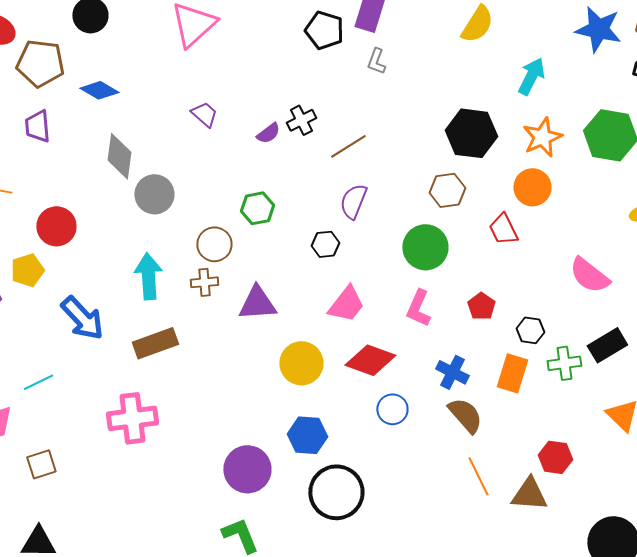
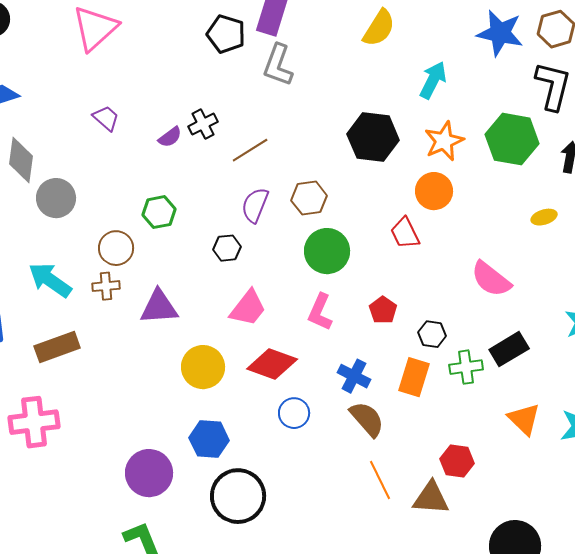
gray L-shape: (376, 61) -> (278, 65), size x1.6
brown hexagon: (447, 190) -> (309, 198), moved
cyan arrow: (148, 276) -> (50, 280), turned -51

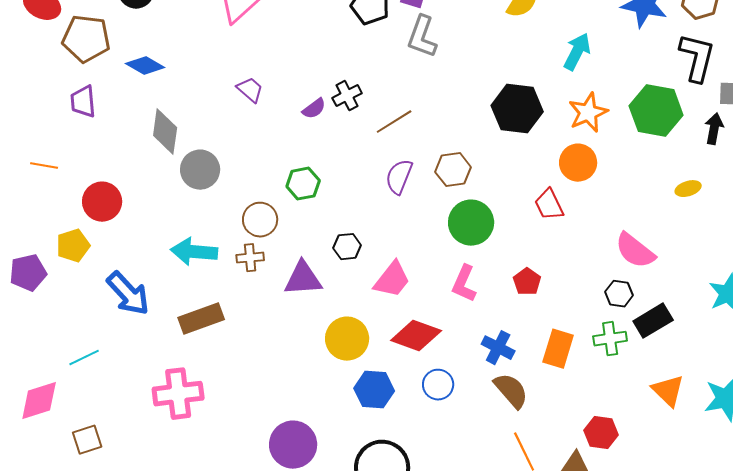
black hexagon: (227, 248) -> (347, 247), moved
cyan arrow: (50, 280) -> (194, 252), turned -30
black hexagon: (432, 334) -> (619, 294), moved
blue hexagon: (209, 439) -> (374, 390), moved

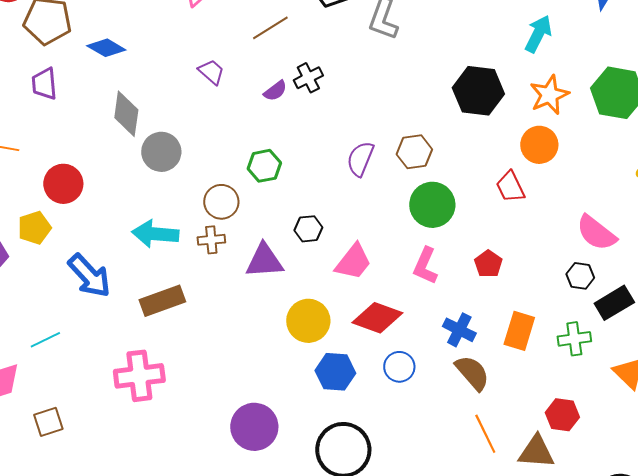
brown line: (394, 122) -> (270, 28), moved
green cross: (610, 339) -> (574, 339), moved

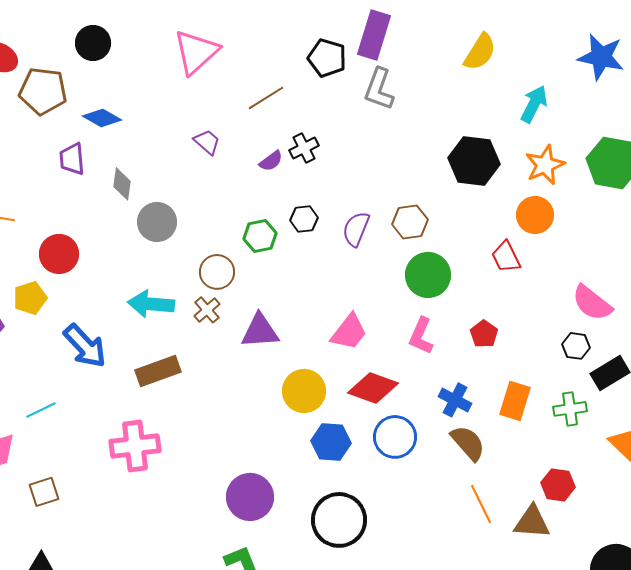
purple trapezoid: (44, 84) -> (72, 159), moved
gray diamond: (126, 114) -> (122, 184), size x0.7
black hexagon: (308, 229) -> (304, 219), moved
brown cross: (211, 240) -> (207, 310), turned -36
blue circle: (399, 367) -> (395, 437), size x1.4

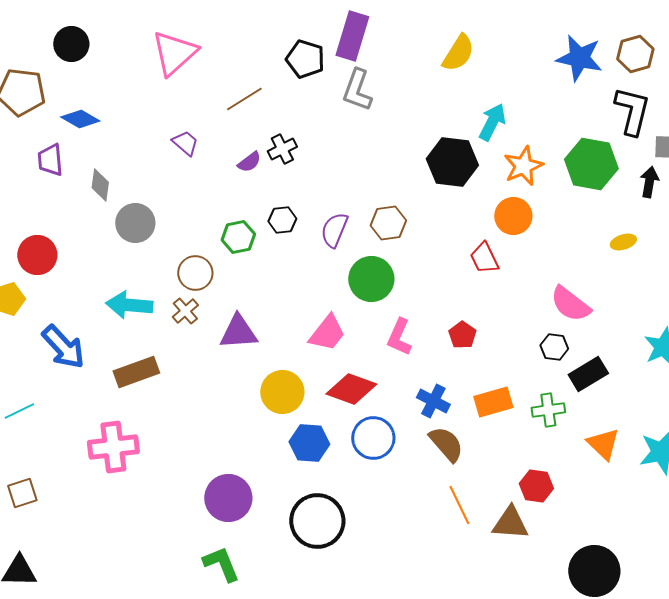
cyan arrow: (534, 104) -> (492, 122), moved
green circle: (428, 275) -> (371, 279), moved
orange rectangle: (515, 401) -> (493, 402), turned 57

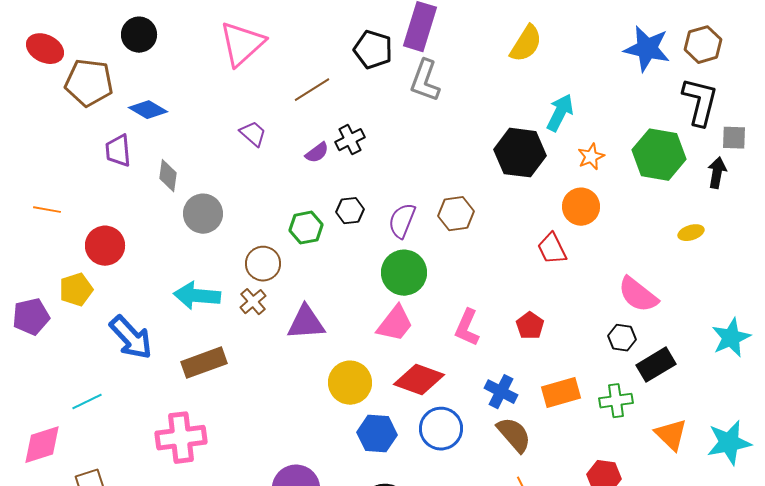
orange star: (523, 166) -> (591, 157), size x0.7
green circle: (371, 279) -> (404, 273), moved

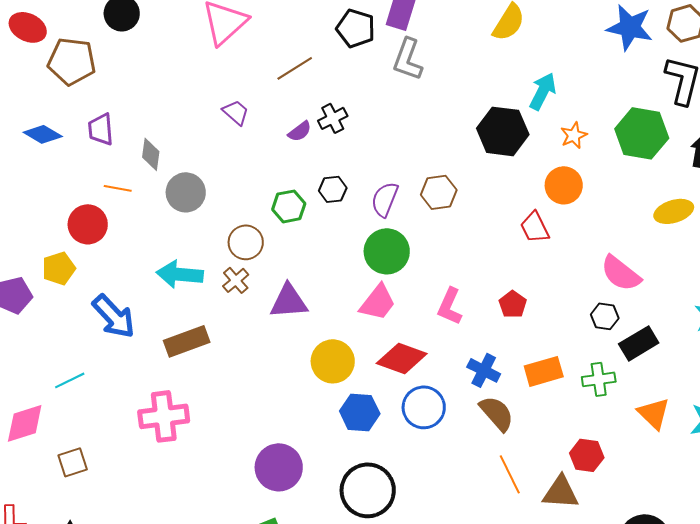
blue diamond: (148, 110) -> (43, 134), moved
orange line: (47, 210) -> (118, 188), moved
yellow ellipse: (691, 233) -> (674, 211), size x1.5

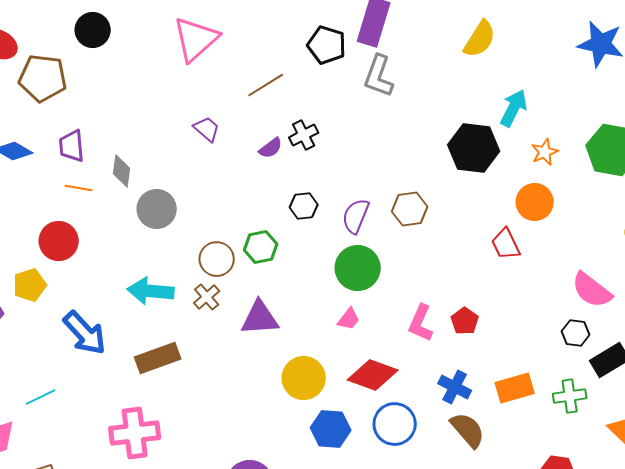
orange line: (118, 188) -> (79, 188), moved
green hexagon: (289, 206) -> (261, 247), moved
pink trapezoid: (378, 302) -> (349, 319), size x0.6
red pentagon: (513, 304) -> (465, 321), moved

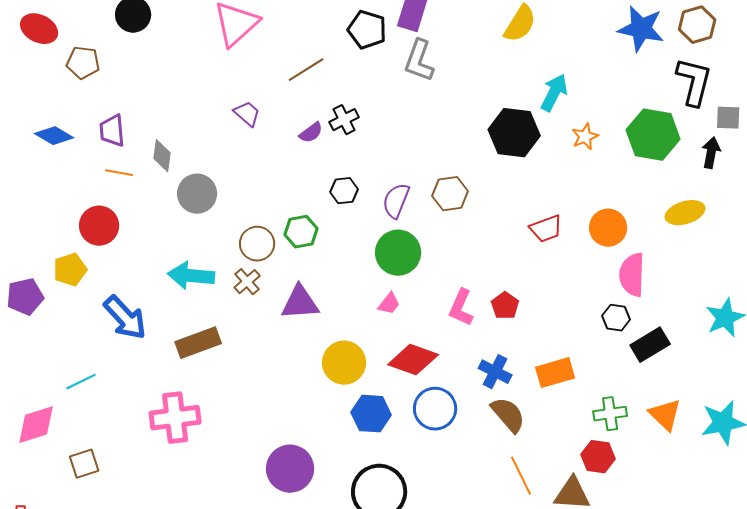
brown pentagon: (43, 78) -> (83, 63), size x0.7
orange circle: (535, 202) -> (608, 228), moved
red trapezoid: (506, 244) -> (546, 229), turned -84
pink semicircle: (592, 290) -> (632, 275), turned 54
green cross: (570, 396) -> (610, 414), moved

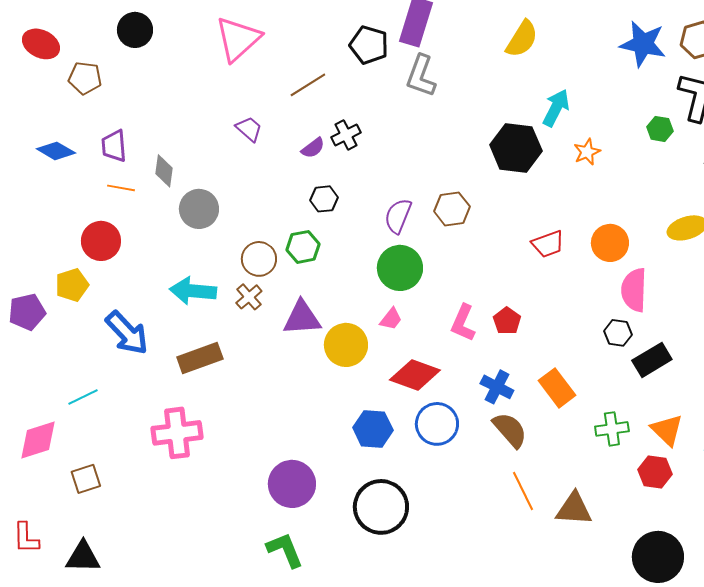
green hexagon: (653, 135) -> (660, 129), moved, size x0.5
black hexagon: (344, 191) -> (324, 199), moved
yellow circle: (344, 363) -> (346, 345), moved
orange rectangle: (555, 373) -> (557, 388), turned 69
red hexagon: (598, 457) -> (655, 472), moved

